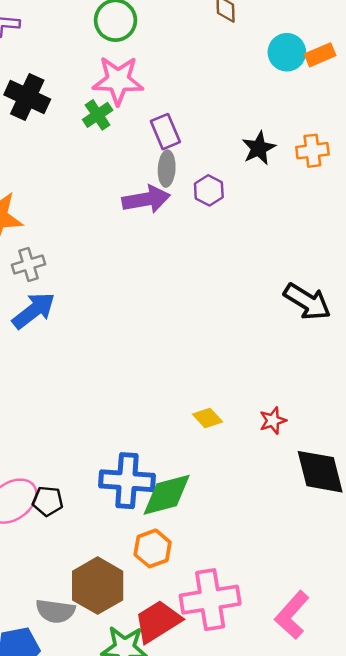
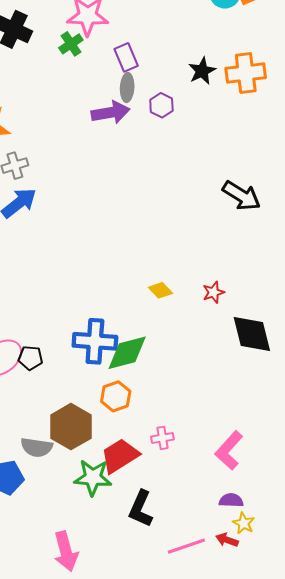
orange cross: (312, 151) -> (246, 73), size x1.5
pink cross: (210, 600) -> (162, 438), size x0.5

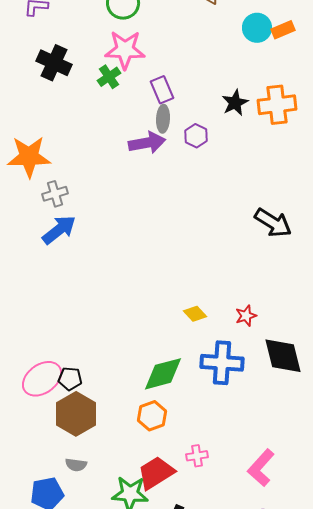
blue cross: (95, 341) -> (222, 363), moved
brown hexagon: (71, 427) -> (76, 414), moved
gray semicircle: (37, 447) -> (76, 465), size x0.7

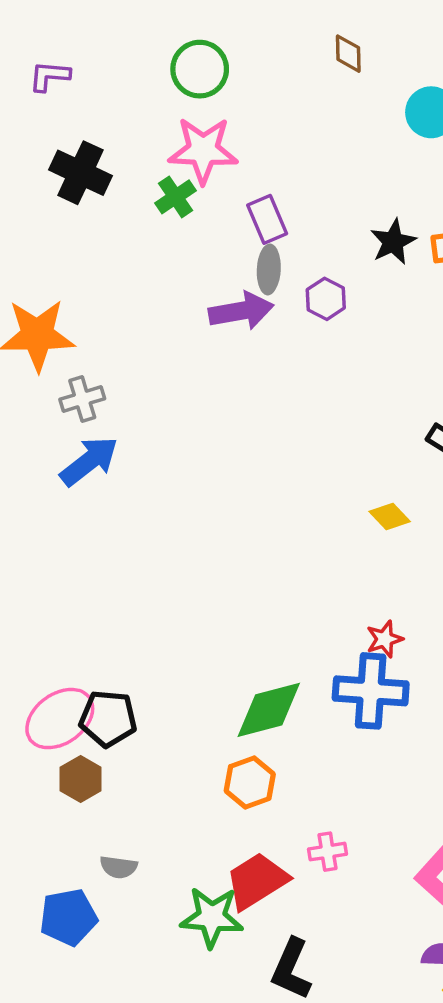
yellow diamond: (195, 314) -> (390, 516), moved
red star: (246, 316) -> (385, 639), moved
black pentagon: (70, 379) -> (108, 719), size x1.4
brown hexagon: (76, 414) -> (81, 779), moved, size x0.6

